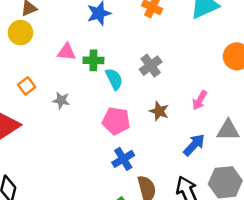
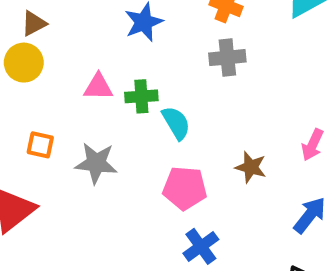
gray cross: (151, 66) -> (227, 58), moved, turned 35
orange square: (27, 86) -> (40, 145), turned -36
gray star: (61, 100) -> (96, 163), size x1.5

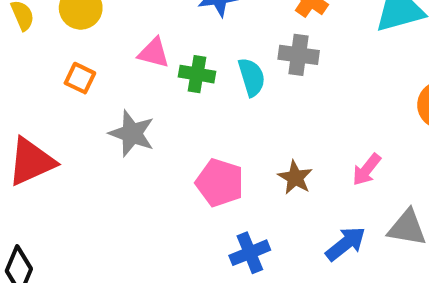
cyan semicircle: (176, 123) -> (252, 77), moved
orange square: (40, 145) -> (80, 78), moved
blue cross: (201, 246) -> (250, 253), moved

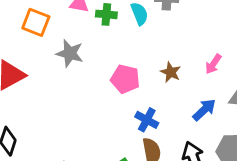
orange square: (80, 78) -> (36, 22), size x1.5
blue cross: (250, 253) -> (147, 120), turned -35

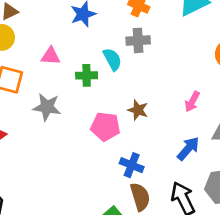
green cross: (106, 14) -> (87, 75), moved
brown star: (171, 72) -> (138, 110), moved

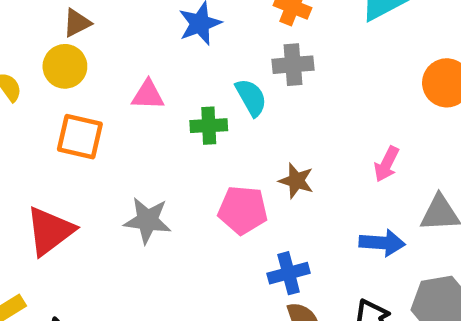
gray star: (47, 107) -> (148, 220), moved
blue arrow: (188, 149) -> (382, 243), turned 55
blue cross: (132, 165) -> (289, 273), turned -35

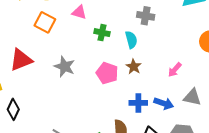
cyan semicircle: (251, 97) -> (131, 40), moved
blue cross: (289, 273) -> (138, 103), moved

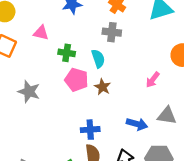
pink arrow: (175, 70) -> (153, 80), moved
pink pentagon: (107, 73) -> (76, 80), moved
blue cross: (138, 103) -> (90, 130), moved

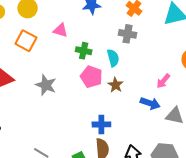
blue arrow: (137, 124) -> (150, 103), moved

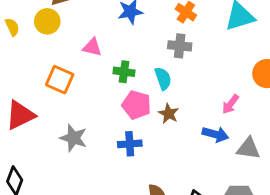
orange square: (26, 41) -> (60, 80), moved
gray star: (46, 85) -> (73, 138), moved
blue cross: (101, 124) -> (130, 144), moved

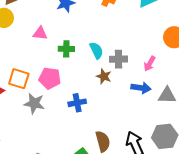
gray cross: (180, 46) -> (118, 59), moved
orange square: (60, 80) -> (19, 79), moved
pink pentagon: (136, 105) -> (50, 78), moved

